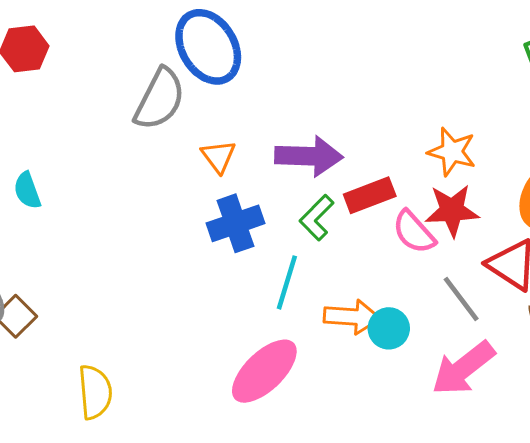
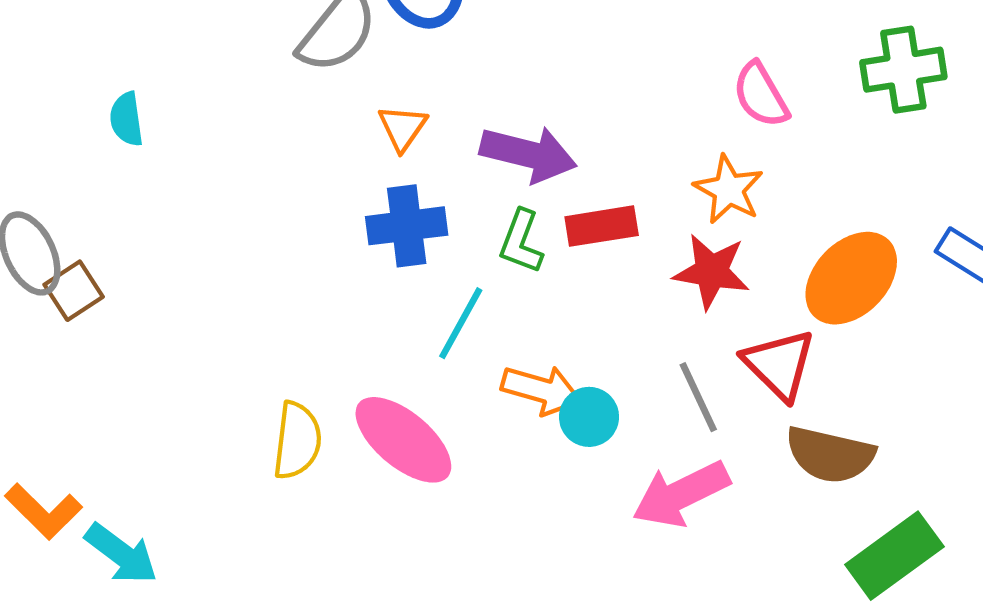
green L-shape: (317, 218) -> (521, 242), turned -36
pink semicircle: (414, 232) -> (761, 95), moved
pink ellipse: (264, 371) -> (403, 440), turned 72
yellow semicircle: (95, 392) -> (297, 441), moved

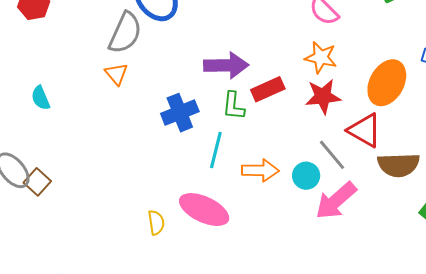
orange triangle: (402, 128) -> (116, 74), moved
cyan circle: (589, 417) -> (306, 176), moved
yellow semicircle: (297, 441) -> (156, 223), size x0.7

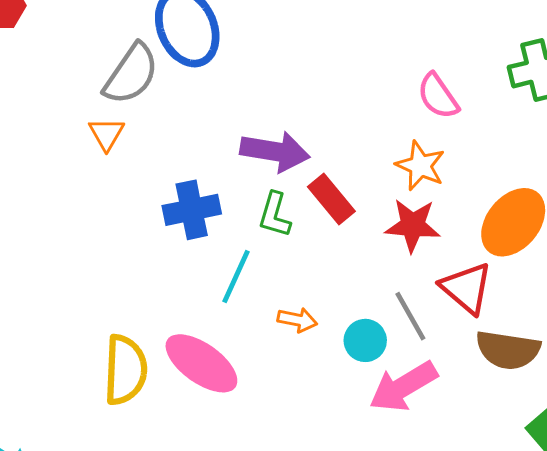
red rectangle: (268, 89) -> (331, 199), turned 64
orange arrow: (260, 170) -> (297, 320), size x0.7
yellow semicircle: (156, 223) -> (125, 370), size x1.8

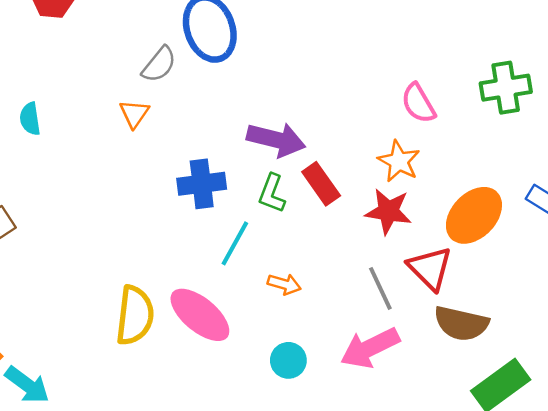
gray semicircle: (131, 74) -> (159, 64), size x0.7
cyan circle: (365, 340) -> (288, 360), moved

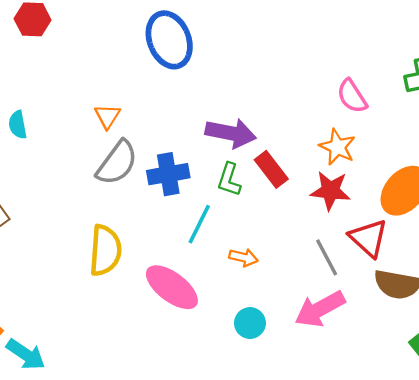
gray semicircle: (159, 64) -> (117, 163), moved, size x1.4
yellow semicircle: (135, 315) -> (105, 250), moved

